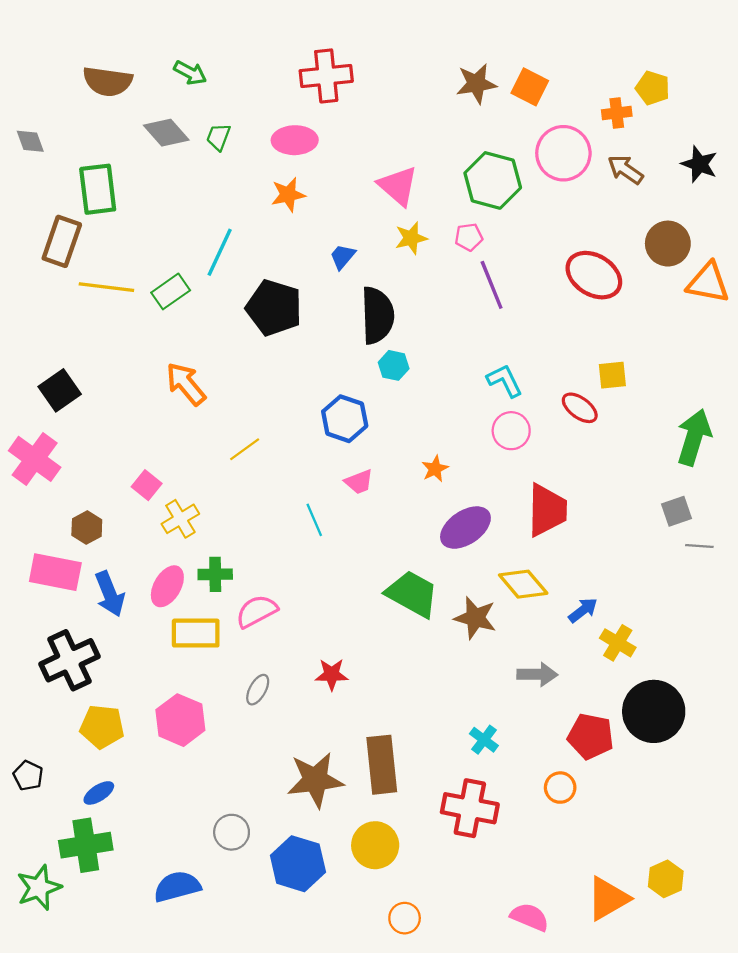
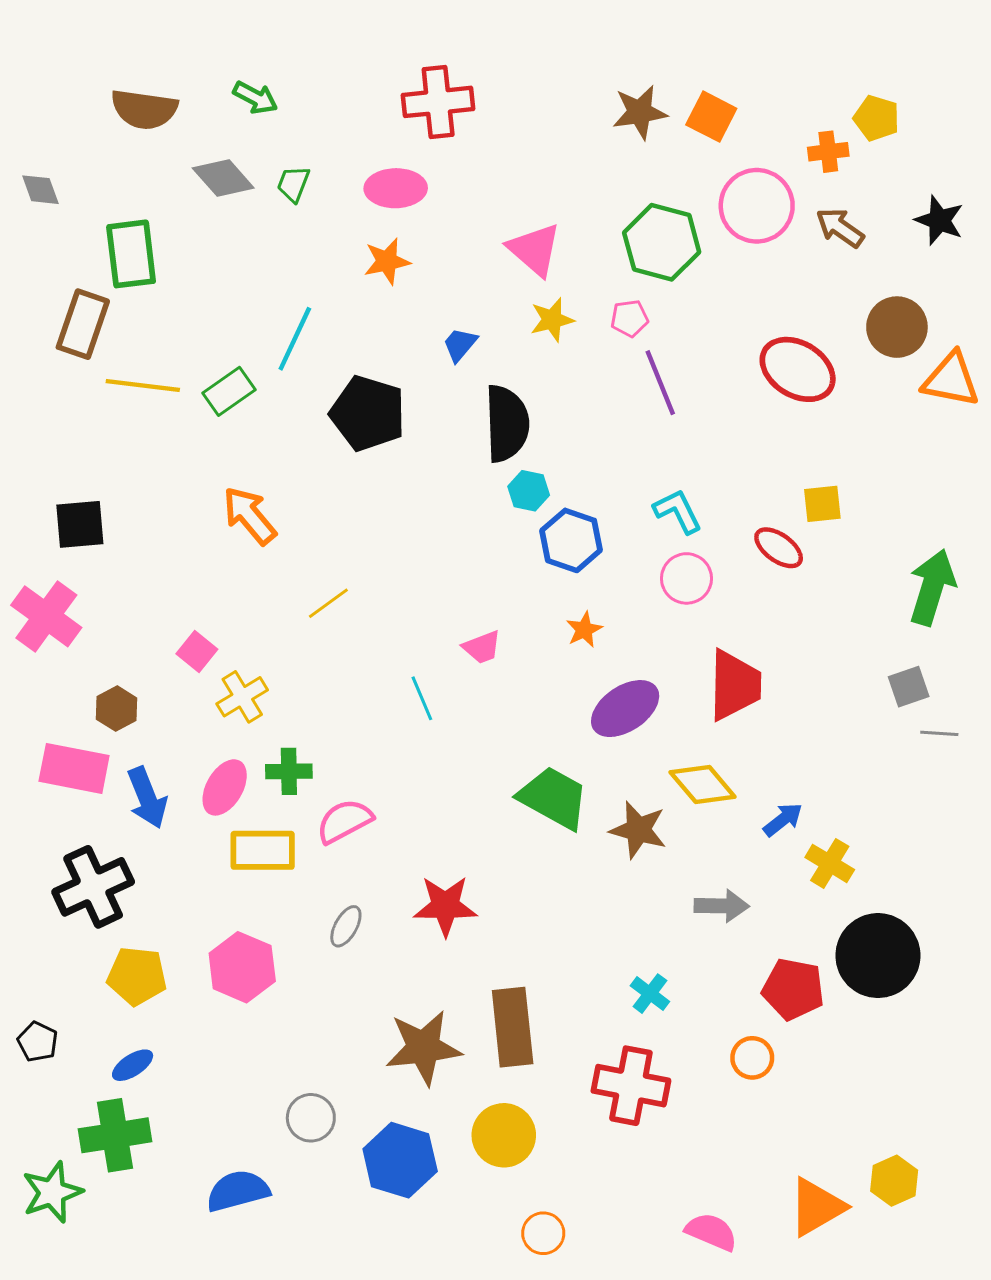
black square: (60, 390) -> (80, 524), turned 30
blue hexagon: (345, 419) -> (571, 540), moved
red star: (332, 674) -> (445, 906), size x1.4

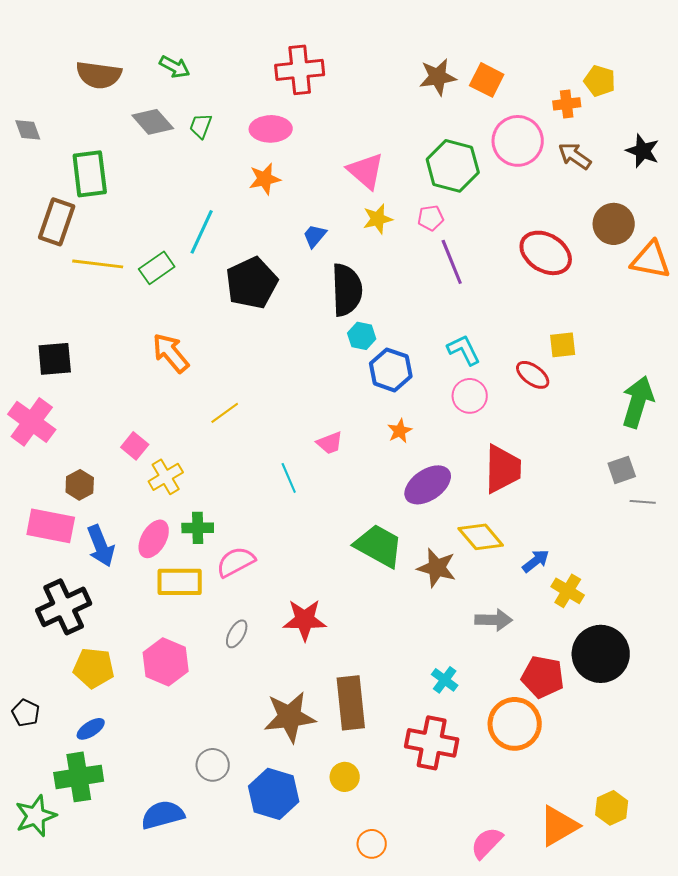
black pentagon: (368, 413) -> (252, 283), turned 30
orange circle: (752, 1058) -> (515, 724), size x1.8
yellow circle: (504, 1135) -> (345, 777), size x0.7
pink semicircle: (711, 1232) -> (487, 843), turned -69

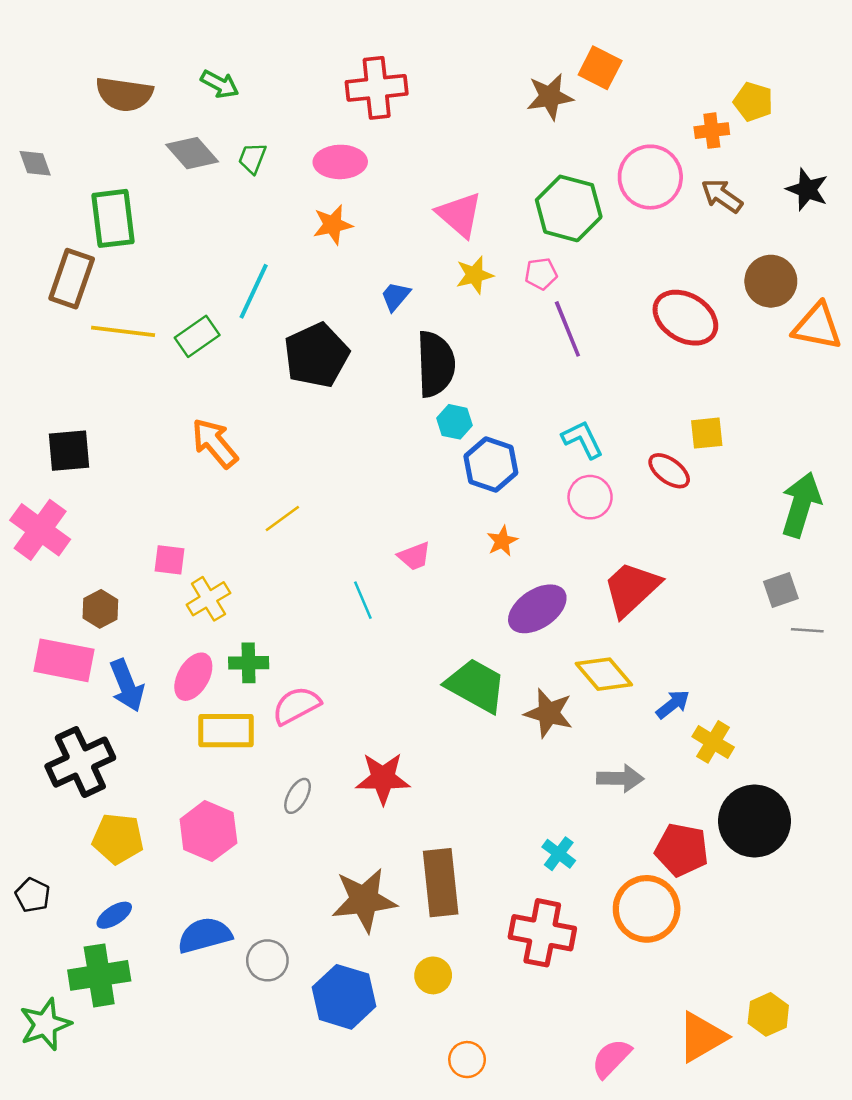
orange square: (487, 80) -> (600, 68), moved
pink square: (135, 446) -> (169, 560), turned -32
red trapezoid: (503, 469) -> (631, 589), turned -134
blue semicircle: (163, 815) -> (205, 935), moved

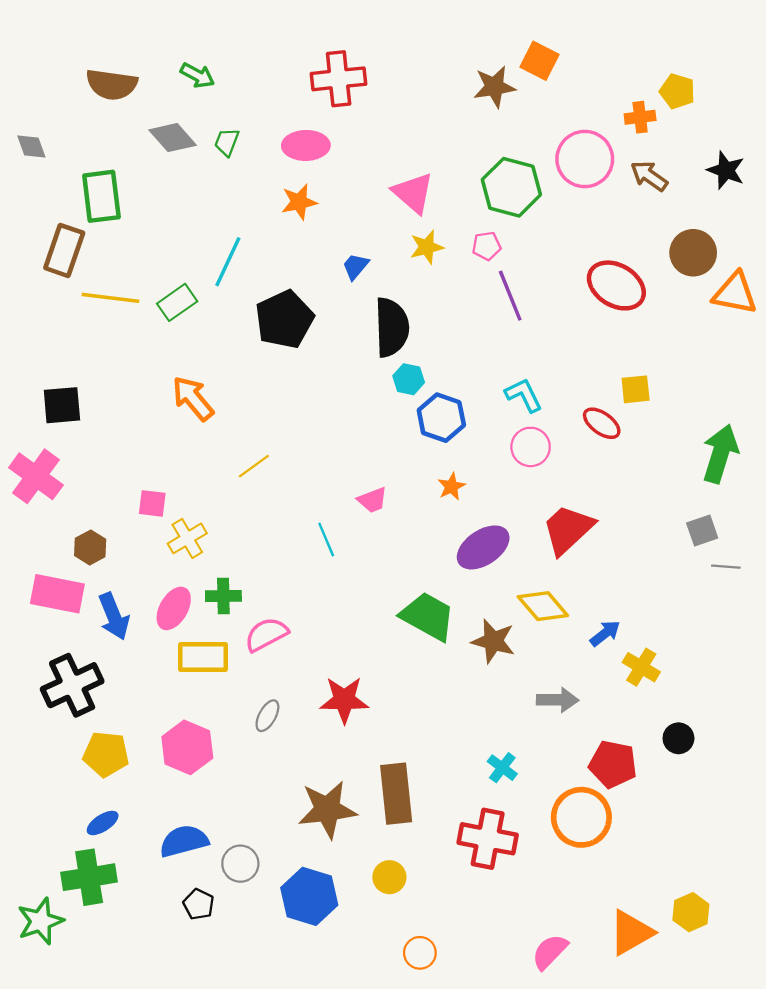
black circle: (755, 821) -> (678, 738), size x0.5
black pentagon: (33, 895) -> (199, 904), moved

